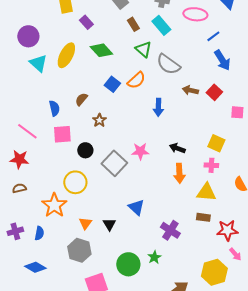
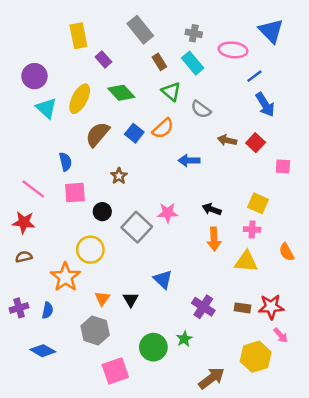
gray semicircle: (168, 64) -> (201, 109), size x0.7
brown semicircle: (81, 99) -> (97, 134), moved, size x1.6
blue arrow: (158, 107) -> (189, 161), turned 90
brown rectangle: (203, 217) -> (243, 308), moved

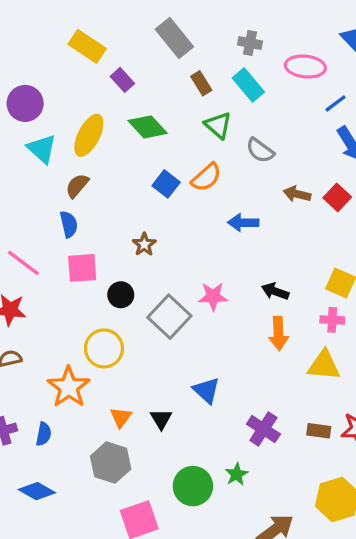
yellow rectangle: (78, 36) -> (87, 46), turned -45
brown semicircle: (97, 134) -> (77, 186), moved, size x0.7

